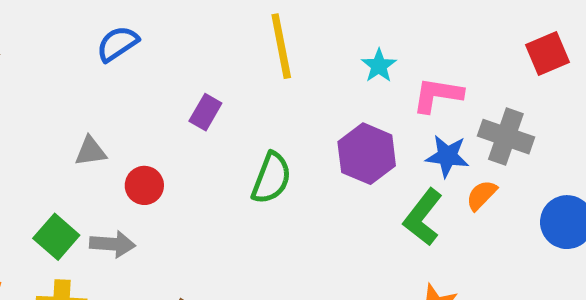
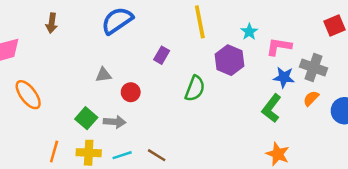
blue semicircle: (117, 44) -> (117, 21), size x1.5
purple hexagon: (367, 154) -> (229, 60), moved
orange semicircle: (482, 195) -> (311, 98), moved

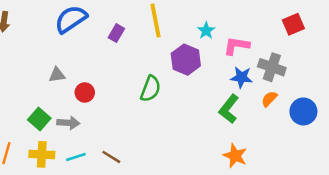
purple rectangle: (162, 55) -> (116, 33), moved

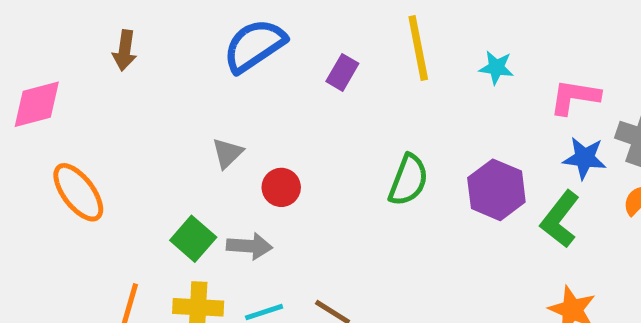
cyan star: (206, 31) -> (496, 68), moved, turned -30
purple hexagon: (186, 60) -> (496, 190), moved
gray triangle: (57, 75) -> (227, 153), turned -36

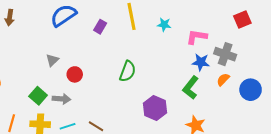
purple hexagon: (496, 190) -> (155, 108), moved

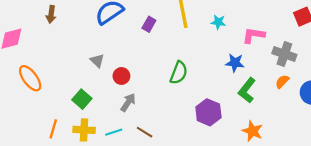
gray triangle: (52, 60) -> (97, 61), turned -32
blue star: (201, 62) -> (235, 63), moved
gray arrow: (61, 99) -> (128, 102), moved, turned -60

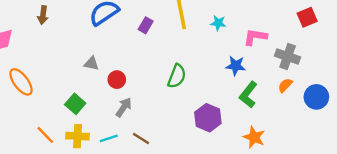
gray triangle: (97, 61) -> (91, 63), turned -32
orange line: (53, 129) -> (45, 135), turned -60

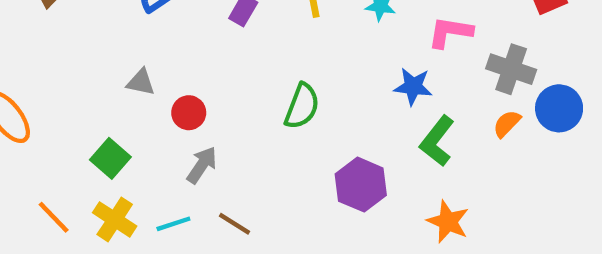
blue circle: (316, 97) -> (559, 108), moved
yellow cross: (78, 136) -> (115, 219), turned 30

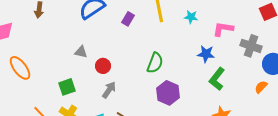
orange semicircle: (507, 124) -> (261, 87), moved
green square: (110, 158) -> (67, 87), turned 30
purple hexagon: (361, 185) -> (168, 93), moved

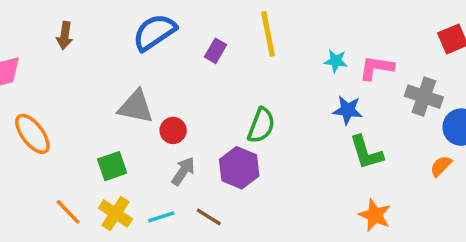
cyan star: (191, 17) -> (336, 61), moved
gray triangle: (81, 52) -> (136, 107), size x1.6
green L-shape: (217, 79) -> (366, 153), turned -55
purple hexagon: (168, 93) -> (239, 168), moved

